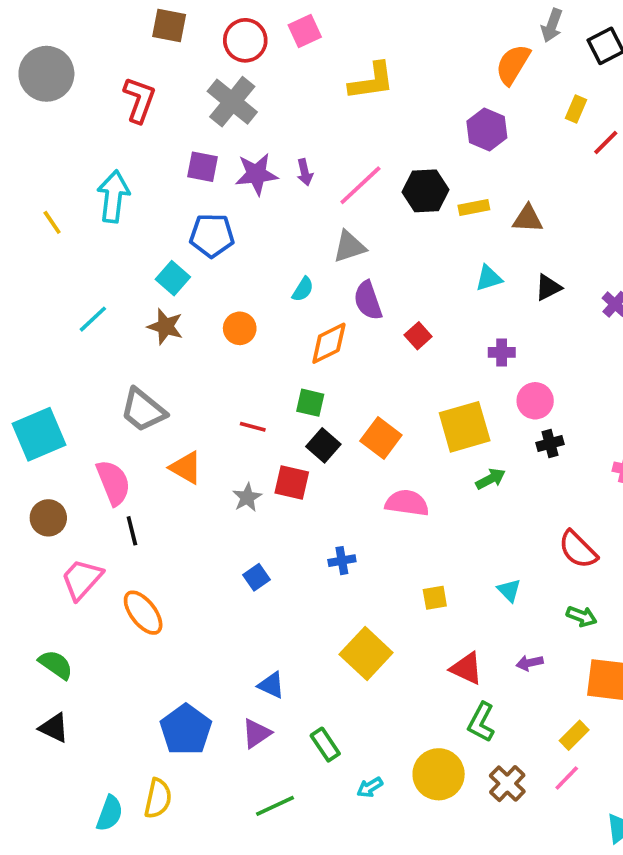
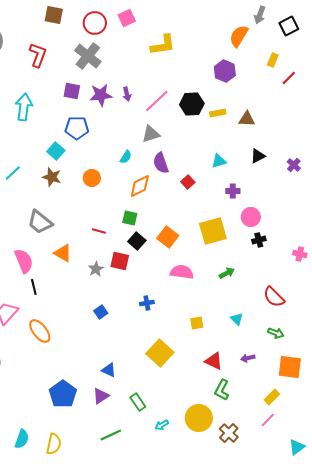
cyan triangle: (489, 278) -> (219, 161), moved
green arrow: (491, 479) -> (227, 273), moved
brown cross: (507, 784) -> (229, 433), moved
yellow semicircle: (158, 798) -> (54, 444), moved

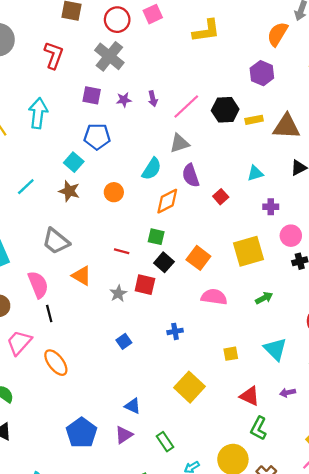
yellow L-shape: (163, 45) -> (206, 31), moved
purple star: (101, 95) -> (124, 100), size x0.6
brown triangle: (247, 119) -> (286, 127), size x1.5
cyan semicircle: (126, 157) -> (152, 169), size x1.5
cyan triangle: (237, 319) -> (275, 349), size x1.6

